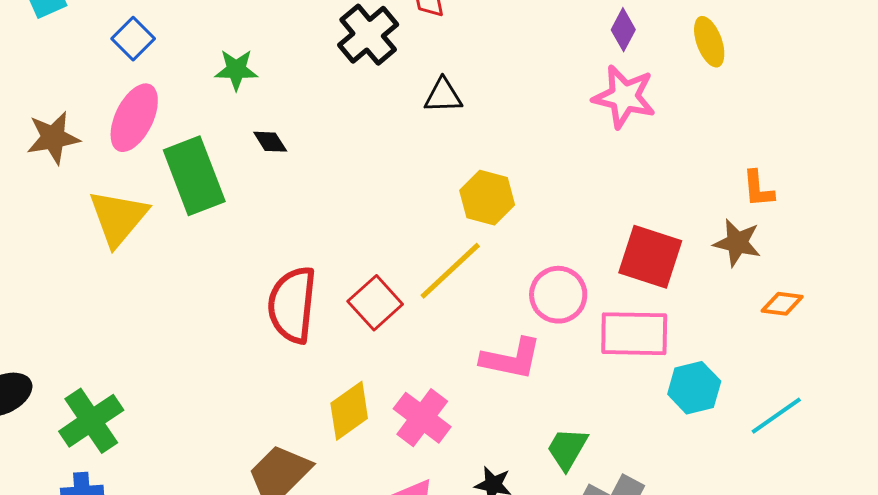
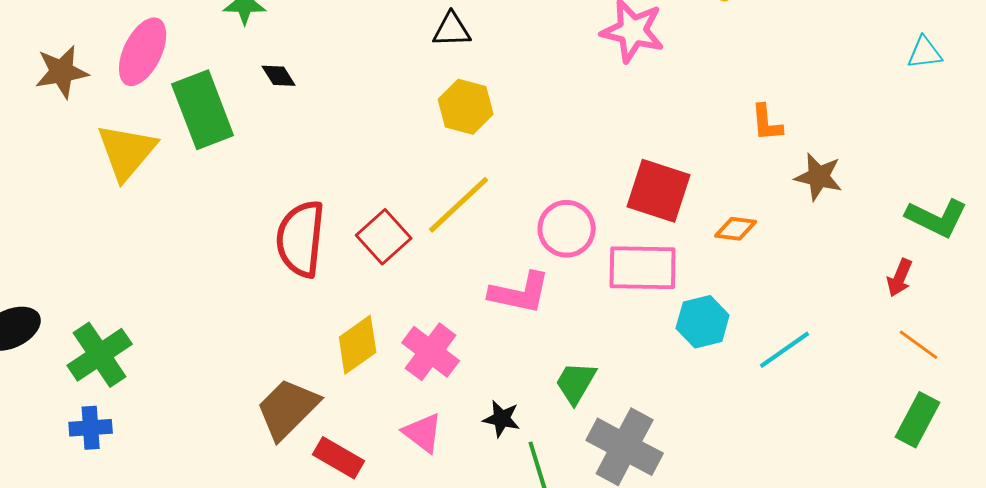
yellow hexagon: (487, 198) -> (466, 107), moved
brown star: (737, 243) -> (819, 177), moved
orange diamond: (782, 304) -> (736, 229), moved

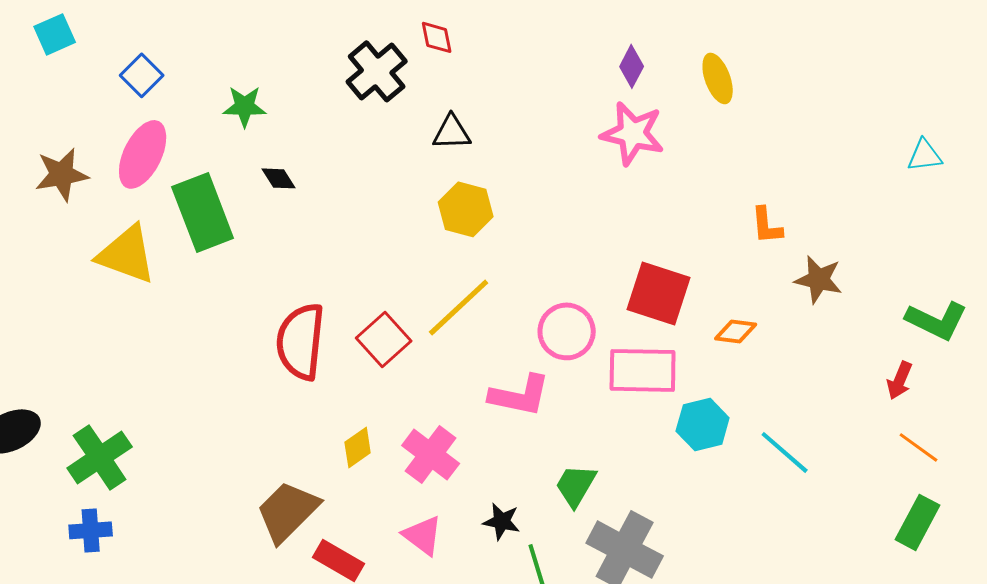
yellow triangle: (127, 152) -> (127, 254), turned -50
yellow diamond: (358, 345) -> (358, 447), size x0.7
cyan line: (785, 350) -> (785, 452), turned 76

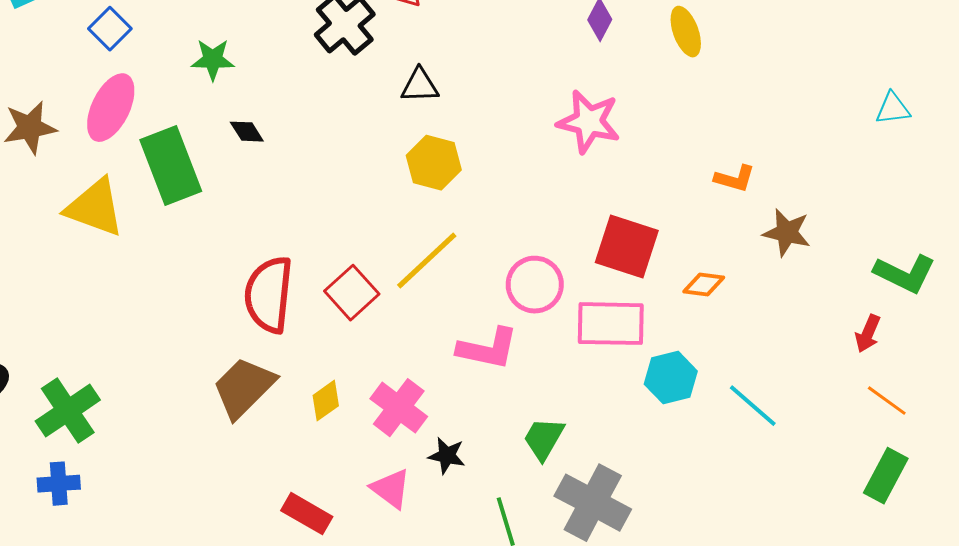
pink star: (633, 133) -> (589, 122), moved
orange L-shape: (767, 225) -> (735, 179), turned -69
brown trapezoid: (288, 511) -> (244, 388), moved
black star: (502, 521) -> (447, 456), moved

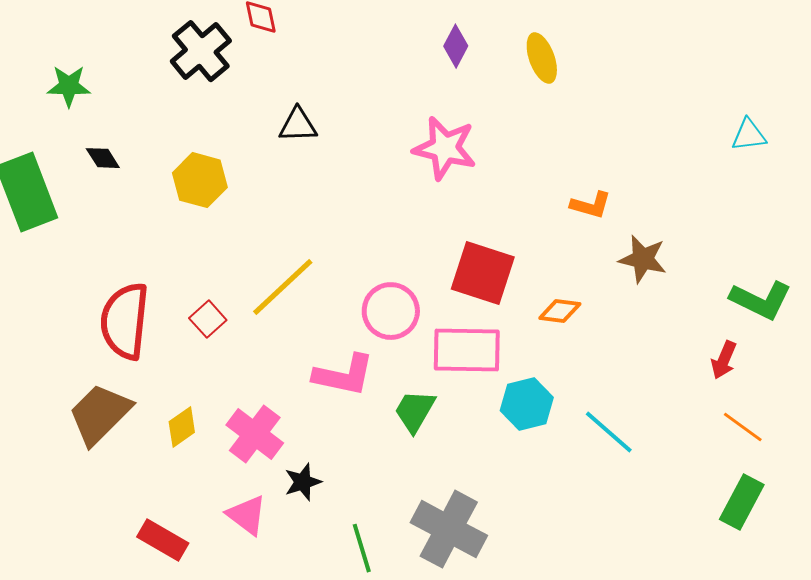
black triangle: (420, 86) -> (298, 125), moved
yellow hexagon: (434, 163) -> (200, 180), moved
red square: (352, 293) -> (208, 319), size x0.7
green trapezoid: (544, 439) -> (415, 411), moved
black star: (447, 456) -> (303, 482), turned -30

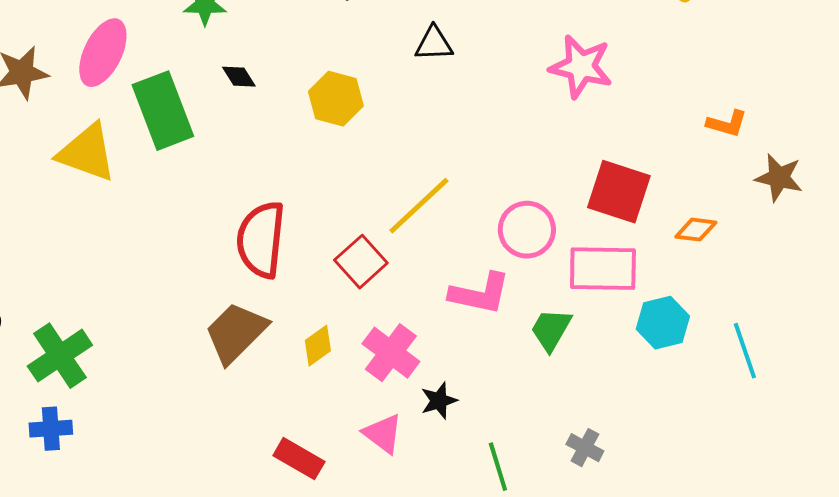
red square: (208, 319) -> (361, 262), moved, size x1.4
cyan line: (609, 432) -> (745, 351), turned 30
gray cross: (449, 529) -> (585, 448), size x0.5

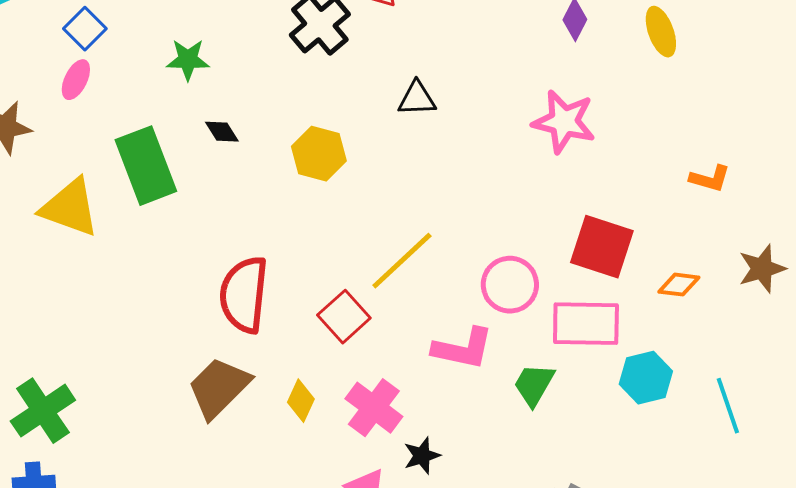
pink ellipse: (103, 53) -> (76, 80), moved, size x0.6
brown star: (779, 178) -> (762, 269), moved, turned -30
yellow diamond: (318, 346) -> (301, 401), turned -30

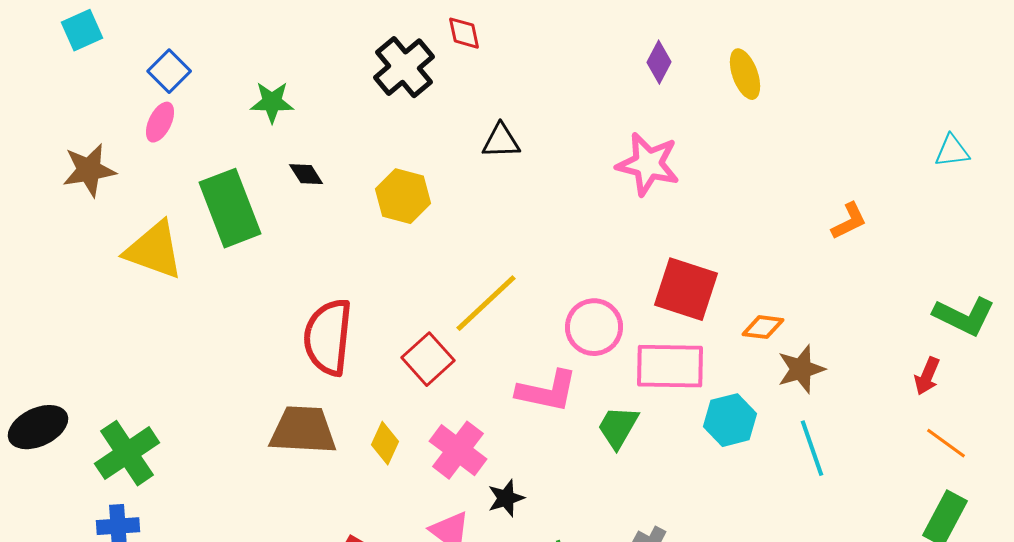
orange L-shape: (710, 179) -> (849, 221), moved, turned -42
brown star: (762, 269) -> (801, 369), moved
brown trapezoid: (219, 388) -> (303, 430), turned 48

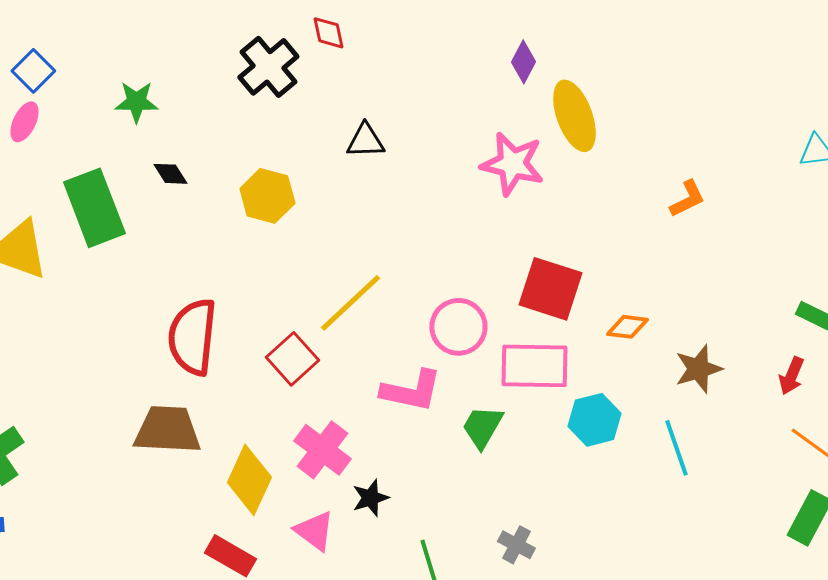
yellow ellipse: (745, 74) -> (574, 116), moved, size x1.4
orange L-shape: (849, 221) -> (687, 199), moved
brown star: (801, 369) -> (698, 369), moved
yellow diamond: (385, 443) -> (249, 480), moved, size x1.6

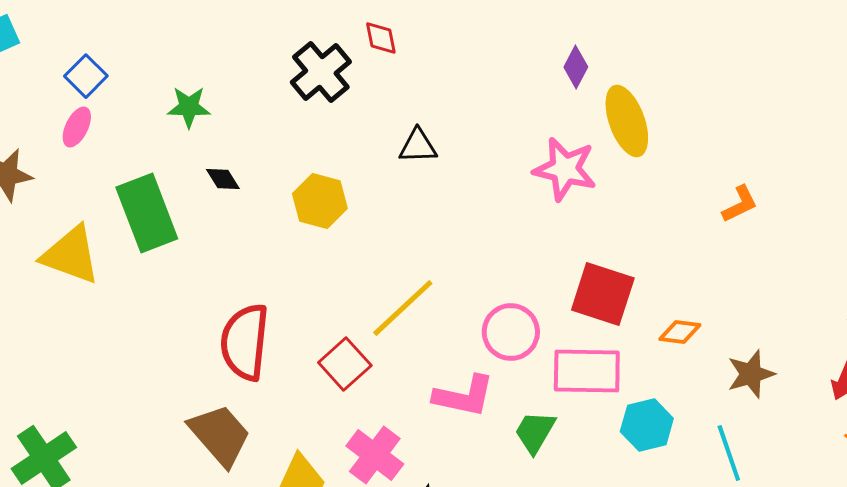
brown trapezoid: (167, 430) -> (220, 435), turned 46

